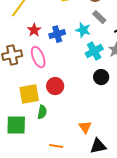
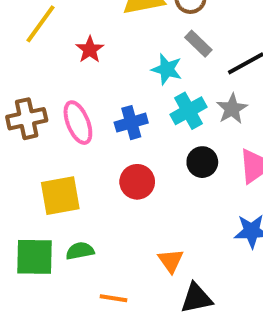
red star: (34, 30) -> (90, 50), moved
blue cross: (57, 34) -> (131, 123), moved
red circle: (55, 86) -> (137, 182), moved
green semicircle: (42, 112) -> (80, 251), moved, turned -112

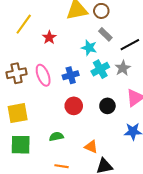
black circle: (202, 162) -> (107, 106), moved
yellow square: (60, 196) -> (18, 113), moved
green semicircle: (80, 251) -> (56, 137), moved
orange triangle: (171, 261) -> (91, 147), turned -32

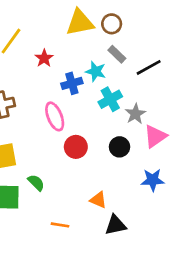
gray star: (123, 68) -> (135, 114), moved
pink ellipse: (43, 75) -> (55, 116), moved
blue cross: (71, 75) -> (72, 83), moved
green semicircle: (56, 137) -> (36, 183), moved, turned 56

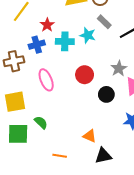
blue cross: (72, 83) -> (37, 45), moved
cyan cross: (110, 99) -> (65, 41), moved, turned 30
pink ellipse: (55, 116) -> (46, 80), moved
red circle: (76, 147) -> (85, 75), moved

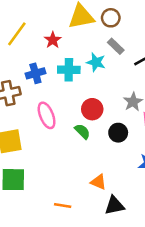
red star: (47, 25) -> (53, 40), moved
green semicircle: (41, 122) -> (82, 131), moved

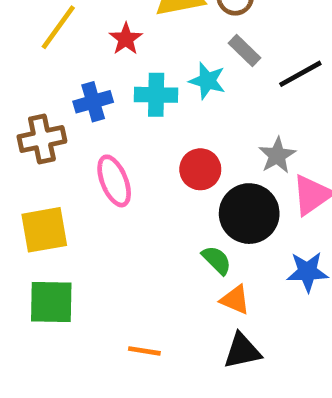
green semicircle: (82, 131) -> (217, 260), moved
black circle: (118, 133) -> (249, 214), size x1.6
orange triangle: (98, 182) -> (235, 300), moved

